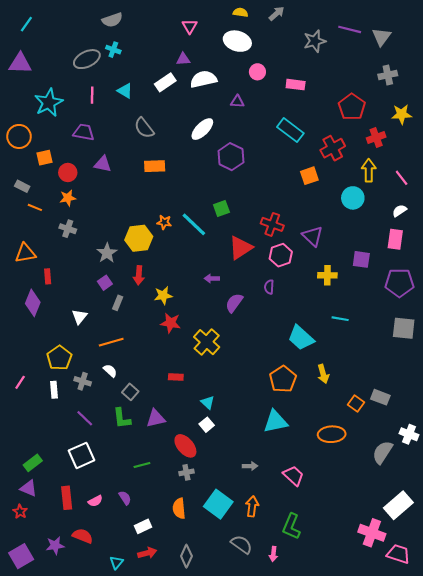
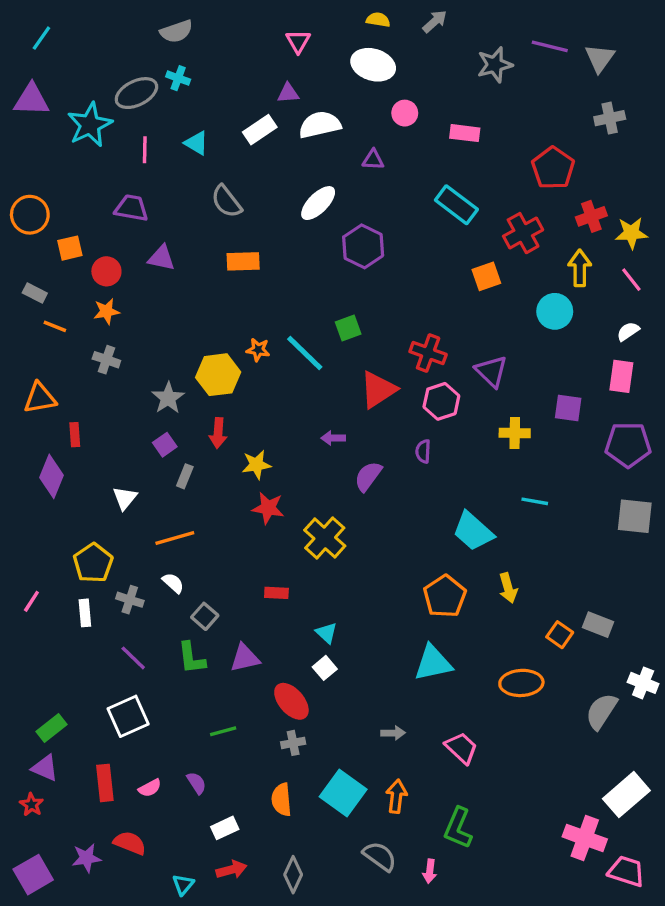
cyan star: (49, 103) -> (90, 125), moved
yellow star: (402, 114) -> (631, 233), moved

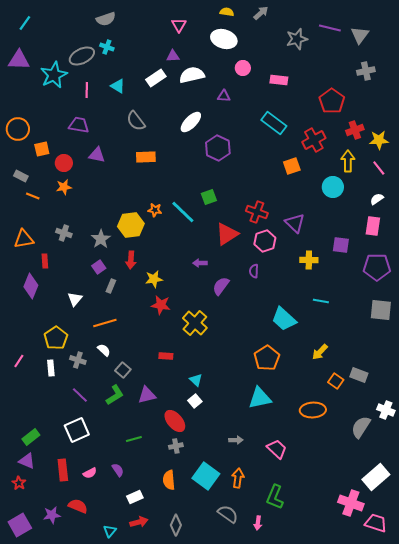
gray cross: (106, 360) -> (64, 233), moved
yellow arrow: (508, 588) -> (320, 352), moved, turned 60
green L-shape: (191, 658) -> (115, 395), turned -115

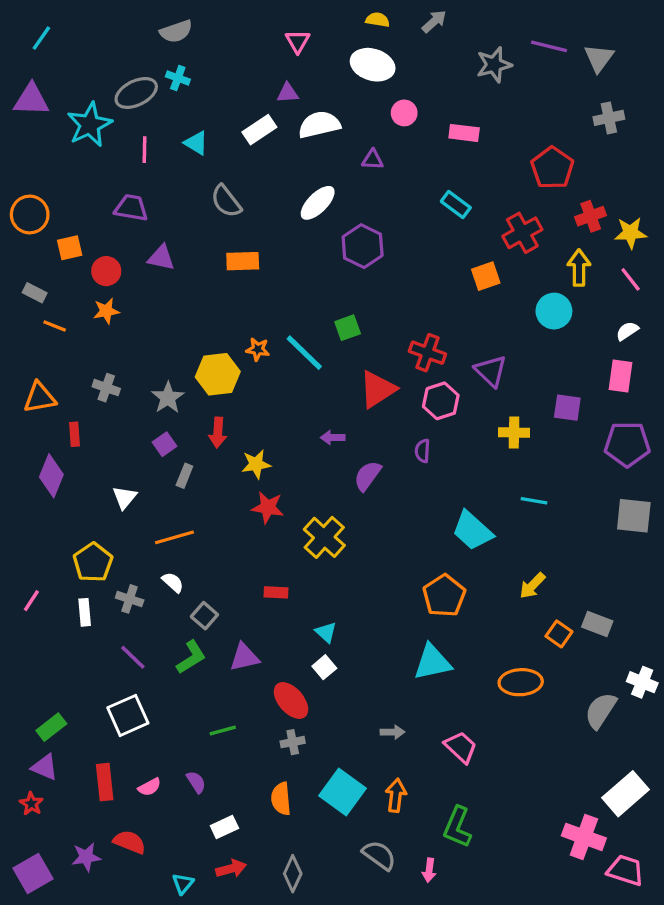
cyan rectangle: (274, 123) -> (456, 205), size x0.7

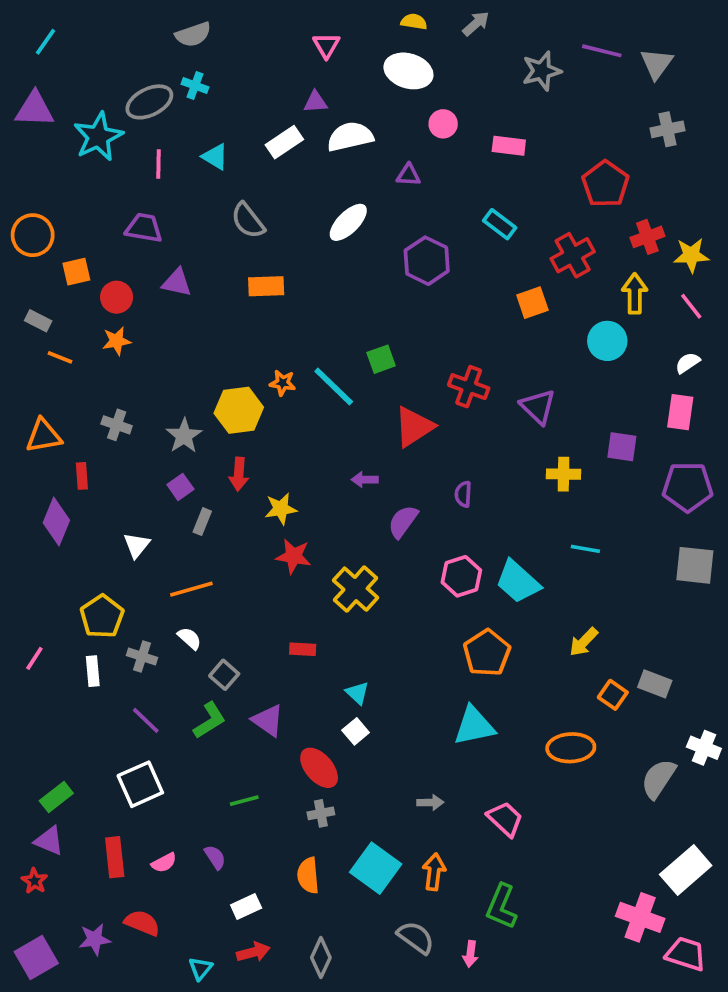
purple hexagon: (363, 246) -> (427, 261), moved
pink hexagon: (441, 401) -> (461, 576), moved
purple triangle: (244, 657) -> (268, 720), turned 48

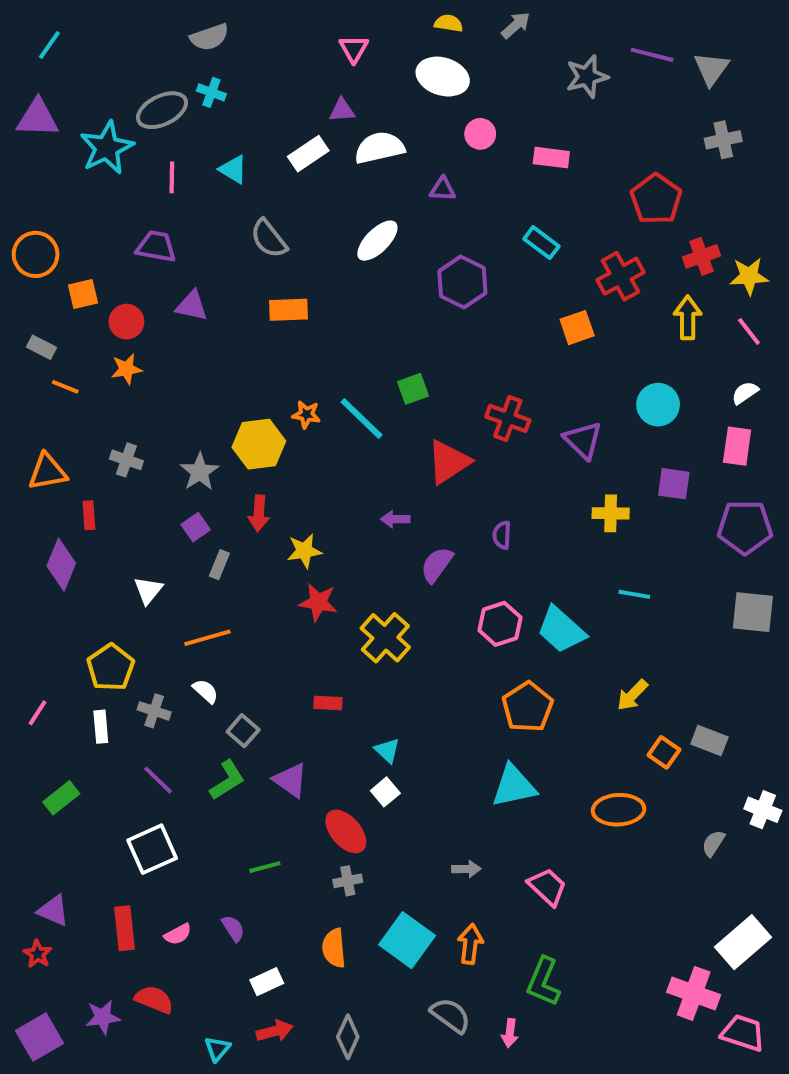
cyan circle: (607, 341) -> (658, 405), moved
gray semicircle: (658, 779) -> (713, 843), size x0.6
green rectangle: (56, 797) -> (61, 798), moved

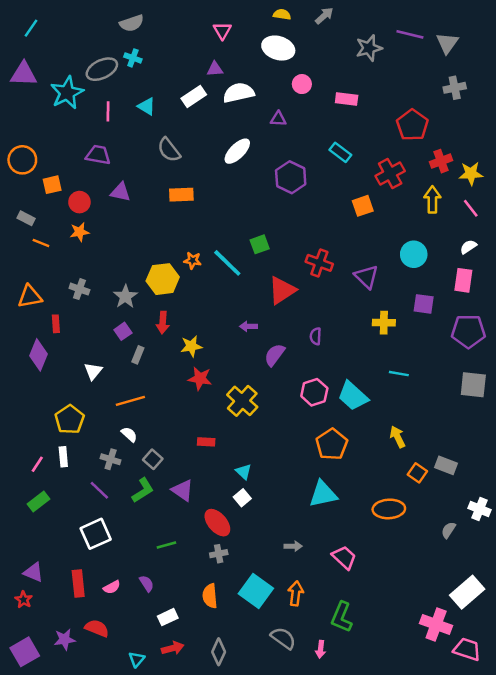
yellow arrow: (632, 695) -> (398, 437), turned 110
gray cross: (154, 711) -> (111, 459), moved
pink line: (38, 713) -> (37, 464), moved

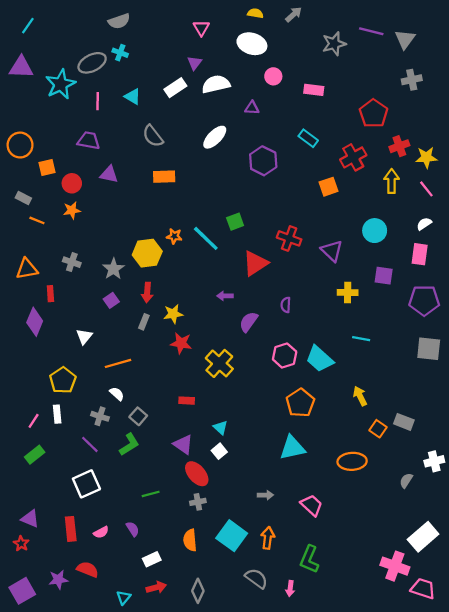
purple triangle: (215, 69) -> (195, 63), turned -49
gray rectangle: (138, 355) -> (144, 322), moved
purple triangle: (183, 490) -> (183, 444), moved
white cross: (480, 509) -> (434, 461), turned -36

